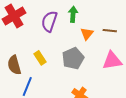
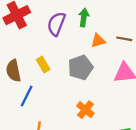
orange triangle: (87, 34) -> (98, 41), turned 32

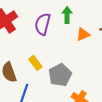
gray pentagon: (81, 67) -> (60, 75), moved

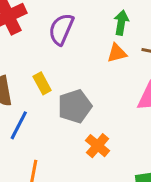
green arrow: (67, 15) -> (121, 23), moved

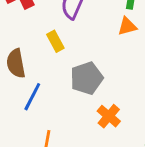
yellow rectangle: (42, 83) -> (55, 41), moved

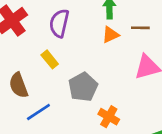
blue line: (32, 97) -> (38, 112), turned 40

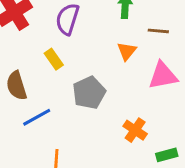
orange triangle: (110, 35) -> (127, 51), moved, turned -30
orange cross: (109, 117) -> (135, 130), moved

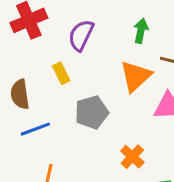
orange triangle: (127, 51) -> (136, 76), size x1.6

